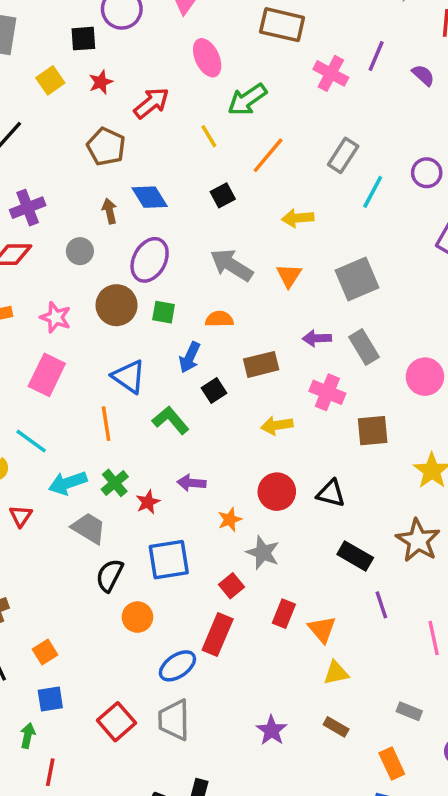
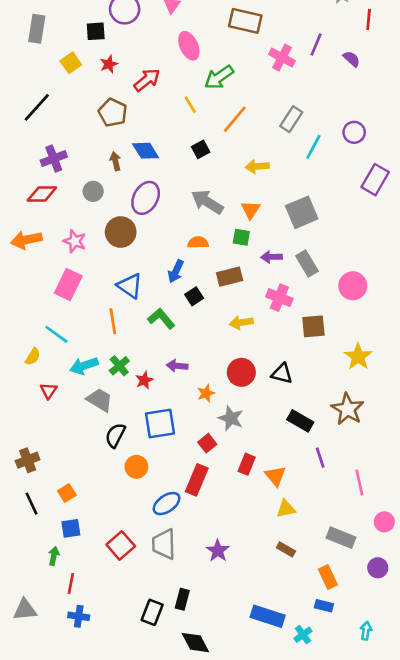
green square: (164, 312) -> (241, 237), moved
gray rectangle: (409, 711) -> (341, 538), size x1.5
purple star: (272, 730) -> (218, 551), moved

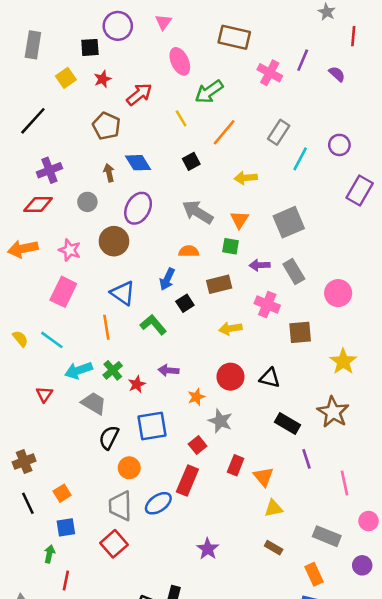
yellow semicircle: (33, 357) -> (20, 339), moved, turned -72
gray trapezoid: (164, 544) -> (120, 506), moved

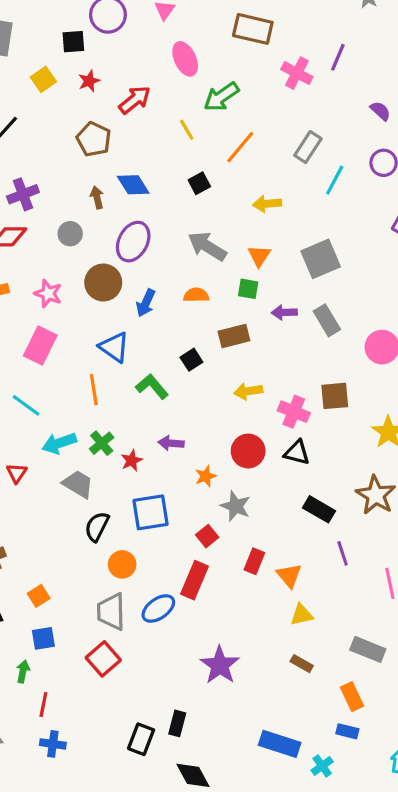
purple semicircle: (337, 74) -> (380, 111), moved
blue arrow: (167, 279) -> (146, 303), moved
pink cross: (267, 304) -> (294, 412), moved
purple star: (208, 549) -> (220, 665), size x1.4

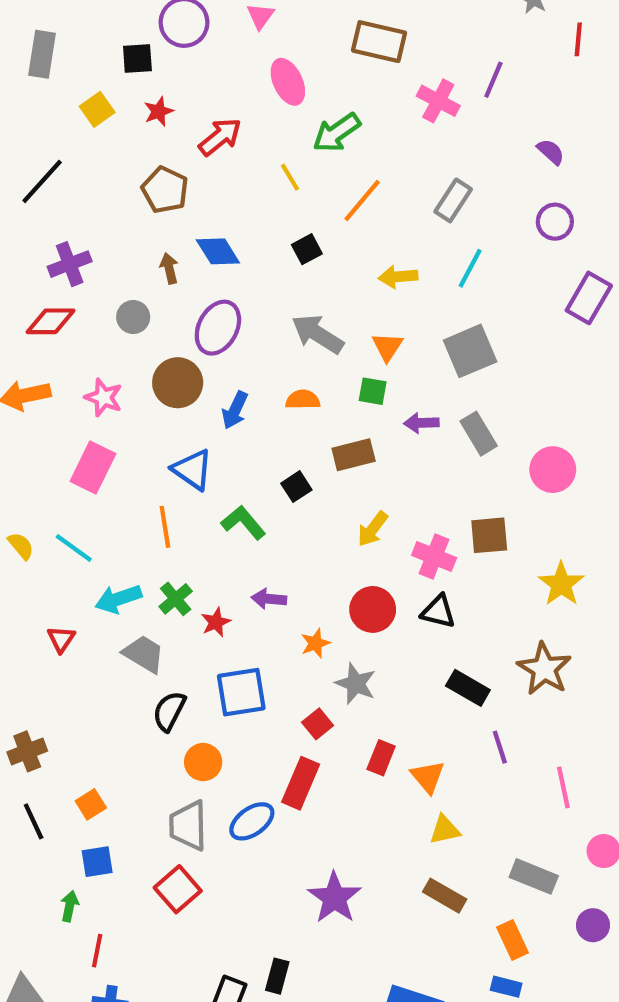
cyan line: (335, 180) -> (470, 268), moved
yellow arrow: (248, 391) -> (373, 529), turned -44
brown rectangle: (302, 664) -> (445, 896), size x1.4

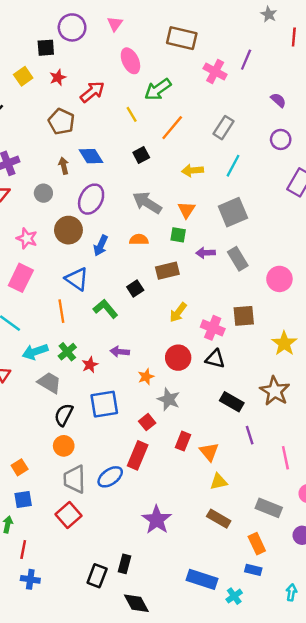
orange circle: (203, 762) -> (64, 446), moved

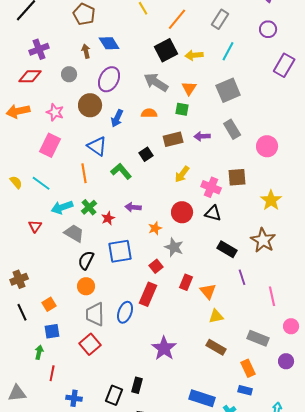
black square: (141, 155) -> (166, 50), moved, size x1.6
purple arrow: (206, 253) -> (202, 136), moved
blue ellipse: (110, 477) -> (125, 312), turned -35
blue cross: (30, 579) -> (74, 398), moved

